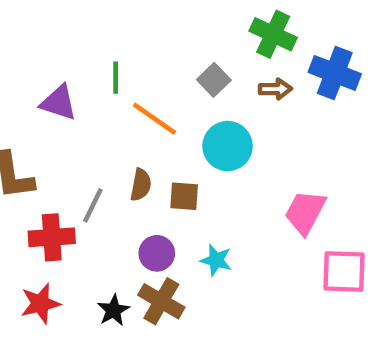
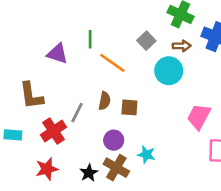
cyan circle: (228, 146) -> (169, 71), moved
red cross: (52, 237) -> (53, 131), turned -30
cyan star: (216, 260) -> (146, 155), moved

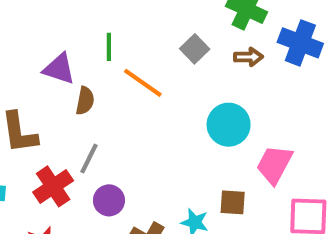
cyan circle: (169, 71) -> (229, 125), moved
brown semicircle: (105, 101) -> (85, 101), moved
brown square: (129, 107) -> (233, 202), moved
purple circle: (114, 140) -> (109, 200), moved

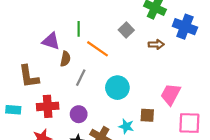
brown arrow: (248, 57) -> (156, 44), moved
cyan circle: (229, 125) -> (117, 88), moved
gray line: (89, 159) -> (81, 78), moved
red cross: (53, 186) -> (48, 106), turned 30

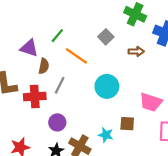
green line: (79, 29) -> (57, 36), turned 40
cyan circle: (117, 88) -> (107, 86), moved
pink trapezoid: (171, 94) -> (151, 102), turned -100
red cross: (48, 106) -> (35, 97), moved

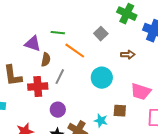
green line: (57, 36) -> (58, 33), turned 56
brown arrow: (136, 51) -> (128, 55), moved

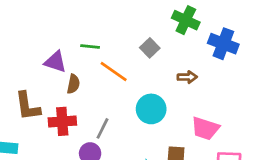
gray line: (60, 77) -> (103, 128), moved

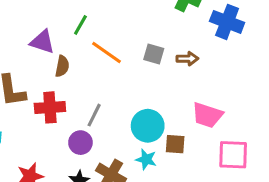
green line: (90, 47) -> (80, 25), turned -66
gray square: (150, 48) -> (154, 54), moved, turned -30
cyan circle: (151, 109) -> (148, 126), moved

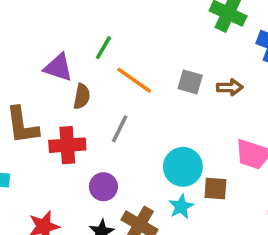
gray line: (94, 115) -> (120, 129), moved
cyan star: (146, 159) -> (181, 207), turned 30

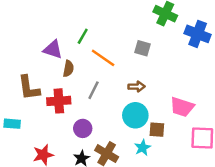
gray square: (190, 82) -> (143, 48), moved
brown arrow: (230, 87) -> (137, 87), moved
cyan star: (181, 207) -> (143, 148), moved

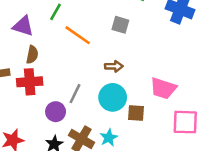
brown semicircle: (68, 69) -> (32, 55), moved
gray line: (93, 90) -> (75, 94), moved
cyan star: (143, 148) -> (109, 138), moved

